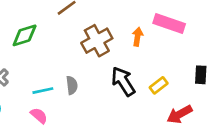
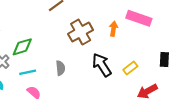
green diamond: (25, 35) -> (22, 47), moved
cyan line: (43, 91) -> (28, 72), moved

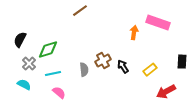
brown cross: (81, 32) -> (103, 61), moved, size x0.7
black arrow: (102, 65) -> (123, 67), size x0.6

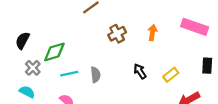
pink rectangle: (158, 23) -> (195, 27), moved
brown cross: (103, 61) -> (117, 34), moved
cyan line: (53, 74) -> (69, 74), moved

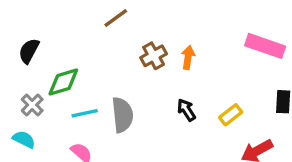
orange arrow: (152, 33) -> (188, 57), moved
black semicircle: (23, 41) -> (29, 51), moved
gray semicircle: (95, 75) -> (122, 115), size x1.5

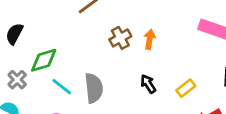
cyan line: (85, 113) -> (62, 87), turned 50

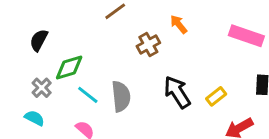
orange arrow: (150, 39) -> (179, 24), moved, turned -48
black arrow: (148, 84) -> (177, 92), size x1.6

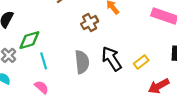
cyan line: (88, 95) -> (44, 61), turned 35
gray semicircle: (121, 96) -> (82, 62), moved

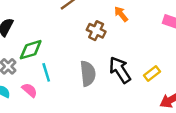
brown cross: (90, 23) -> (96, 31), turned -35
pink semicircle: (41, 87) -> (30, 90), moved

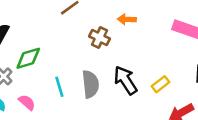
orange arrow: (121, 14) -> (127, 19), turned -49
cyan line: (46, 72) -> (59, 87), moved

